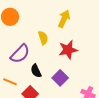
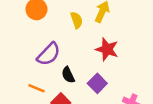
yellow semicircle: (43, 38) -> (77, 20), moved
red star: (68, 50) -> (107, 49), turned 30

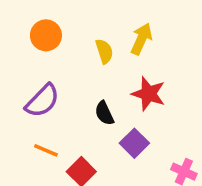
purple semicircle: (49, 54) -> (42, 101), moved
black semicircle: (68, 75) -> (104, 113), moved

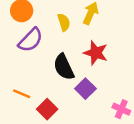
purple semicircle: (42, 101) -> (31, 40), moved
black semicircle: (104, 113) -> (64, 67), size x1.5

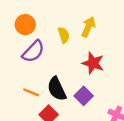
black semicircle: (64, 67) -> (57, 89), moved
orange line: (22, 94) -> (31, 92), moved

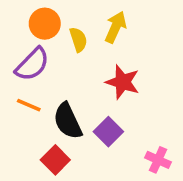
orange circle: (25, 25) -> (45, 24), moved
orange line: (31, 92) -> (29, 105), moved

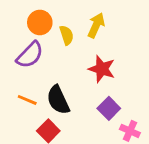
orange line: (29, 105) -> (27, 100), moved
purple square: (108, 132) -> (109, 108), moved

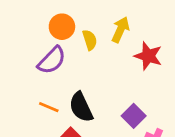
red star: (102, 69) -> (148, 56), moved

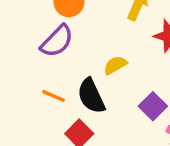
yellow semicircle: (90, 40) -> (115, 65), moved, turned -102

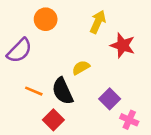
purple semicircle: (57, 41) -> (19, 51), moved

